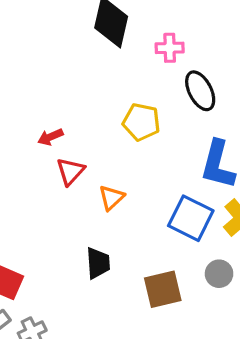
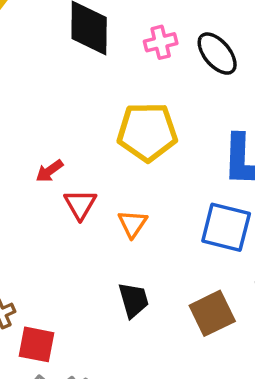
black ellipse: (200, 91) -> (217, 54), moved
yellow pentagon: (141, 122) -> (147, 132), size x1.4

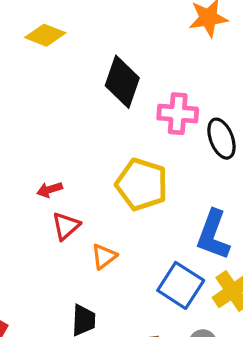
pink cross: (161, 42) -> (178, 114), size x1.4

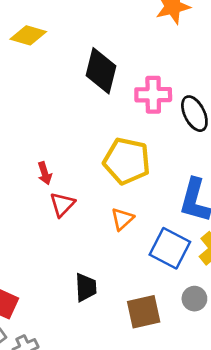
red arrow: (50, 190) -> (45, 173), turned -85
orange triangle: (104, 256) -> (122, 219), moved

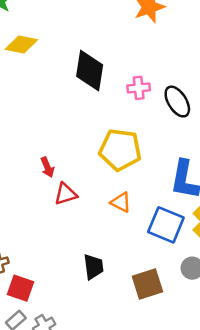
pink cross: (153, 95) -> (139, 88), size x0.7
red triangle: (62, 204) -> (66, 194), turned 35
orange triangle: (122, 219) -> (121, 202), turned -45

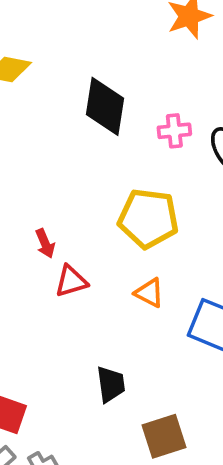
brown square: (147, 284) -> (164, 436), moved

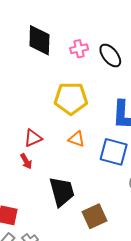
red arrow: (45, 243) -> (26, 161), moved
black trapezoid: (111, 384) -> (62, 192), size x1.5

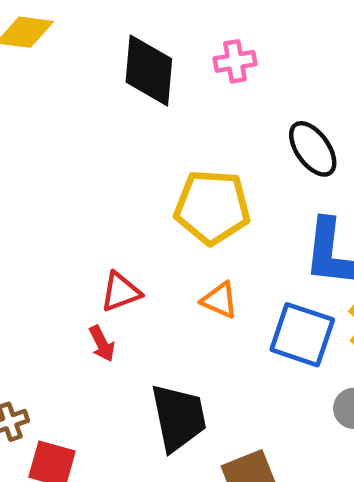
pink cross: (79, 49) -> (235, 61), moved
black ellipse: (110, 55) -> (313, 149), moved

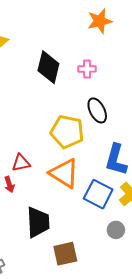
black ellipse: (313, 149) -> (97, 110), moved
orange triangle: (220, 300) -> (64, 173), size x1.8

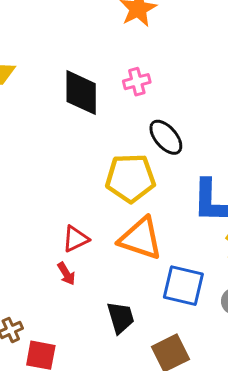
blue square: (98, 194) -> (183, 286), moved
black trapezoid: (38, 222) -> (121, 317), size x0.7

